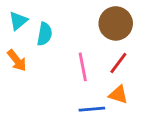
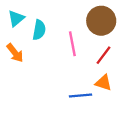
pink line: (83, 67) -> (72, 44), moved

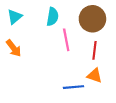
cyan semicircle: (39, 30) -> (53, 17), moved
red line: (103, 55) -> (95, 50), turned -30

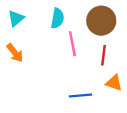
orange triangle: (95, 76) -> (114, 83), moved

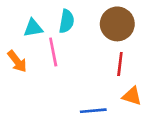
cyan triangle: (16, 18) -> (33, 28), moved, turned 30
pink line: (72, 44) -> (53, 52), moved

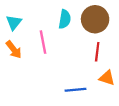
cyan semicircle: (67, 21) -> (65, 19), moved
cyan triangle: (33, 28) -> (14, 22), moved, turned -42

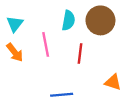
red line: (97, 52) -> (80, 54), moved
blue line: (76, 90) -> (62, 95), moved

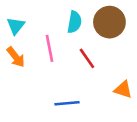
red line: (80, 54) -> (87, 58), turned -42

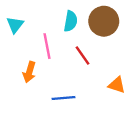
orange arrow: (16, 57) -> (29, 72), moved, turned 54

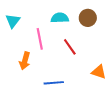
cyan semicircle: (71, 21) -> (60, 18), turned -102
brown circle: (104, 21) -> (88, 18), size x0.7

